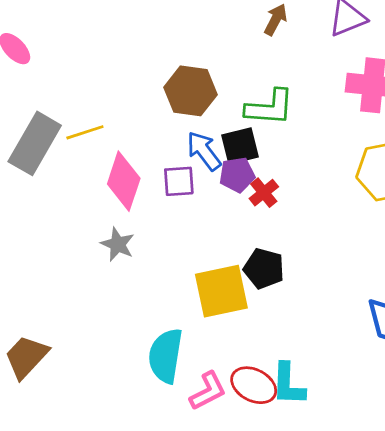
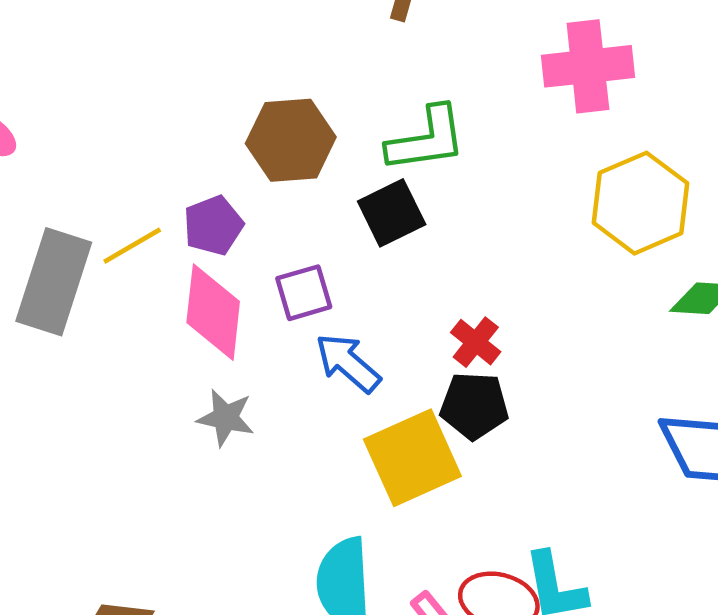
blue arrow: (204, 151) -> (348, 363), moved
purple pentagon: (237, 175) -> (213, 225), moved
red cross: (264, 193) -> (476, 342), moved

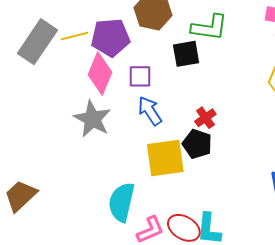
purple pentagon: (213, 225) -> (111, 38), size x1.5
gray star: (226, 418) -> (92, 119), size x1.5

